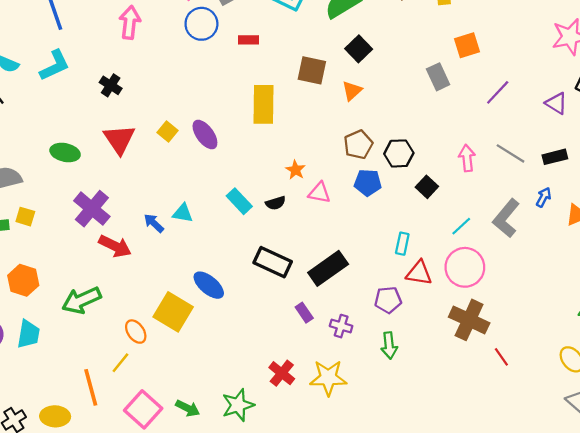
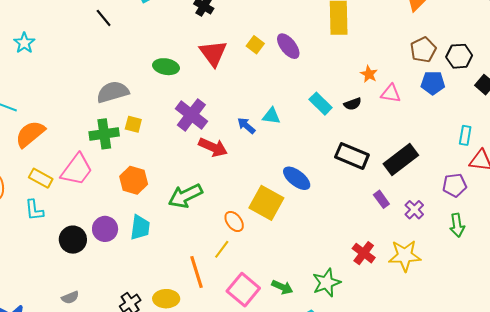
purple cross: (341, 326) -> (414, 210), turned 30

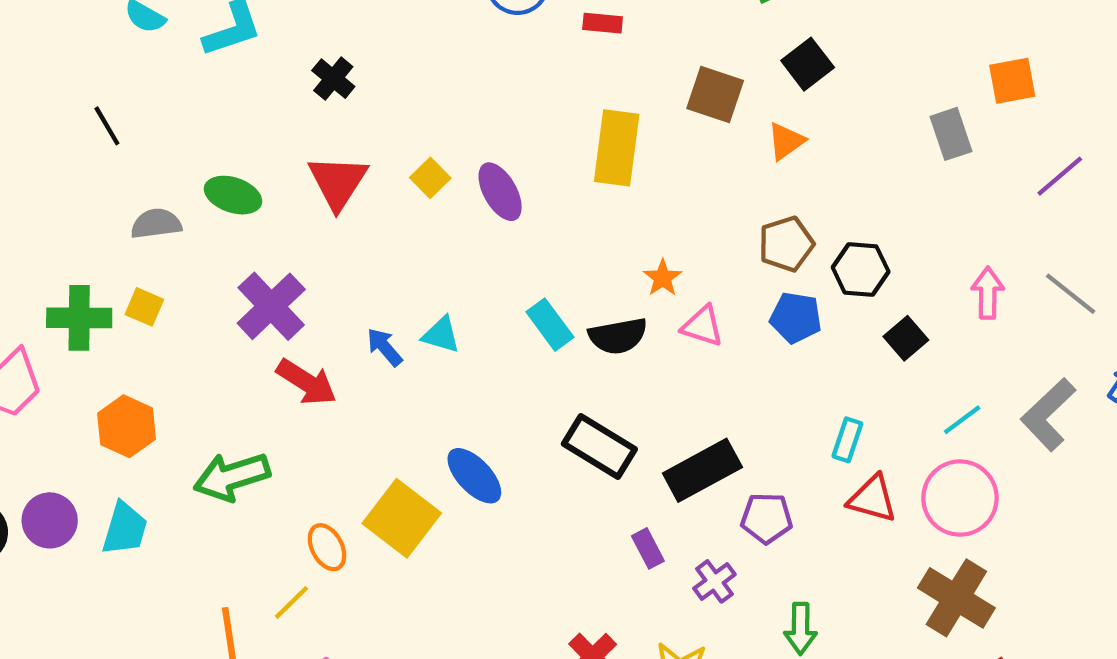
black line: (104, 18) -> (107, 126), moved
gray semicircle: (113, 92) -> (156, 224), moved, size x0.7
black semicircle: (353, 104) -> (618, 336), size x1.5
purple pentagon: (455, 185) -> (767, 518), moved

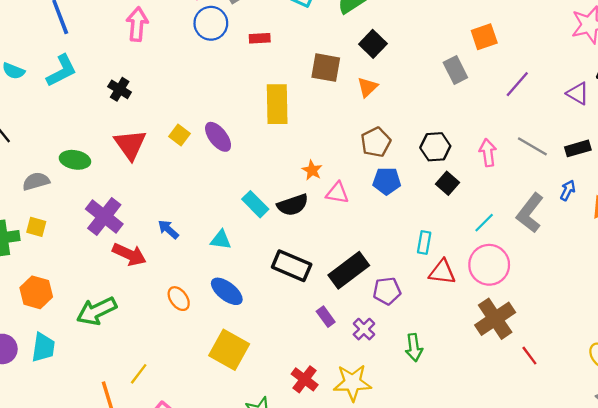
black hexagon: (861, 269) -> (435, 147), moved
cyan triangle: (441, 335) -> (221, 240), moved
yellow square: (402, 518) -> (229, 350), moved
orange ellipse: (327, 547) -> (179, 299), moved
brown cross: (956, 598) -> (495, 319), turned 33

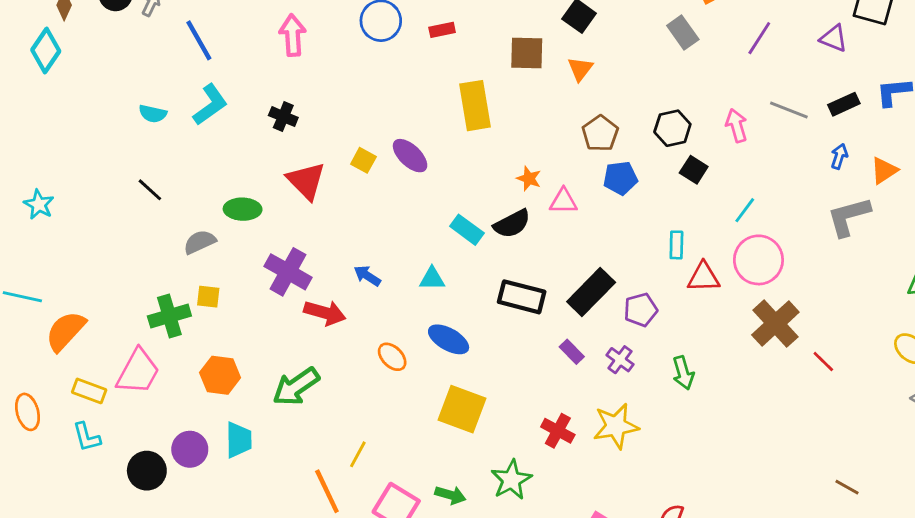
gray L-shape: (530, 213) -> (849, 217), moved, turned 45

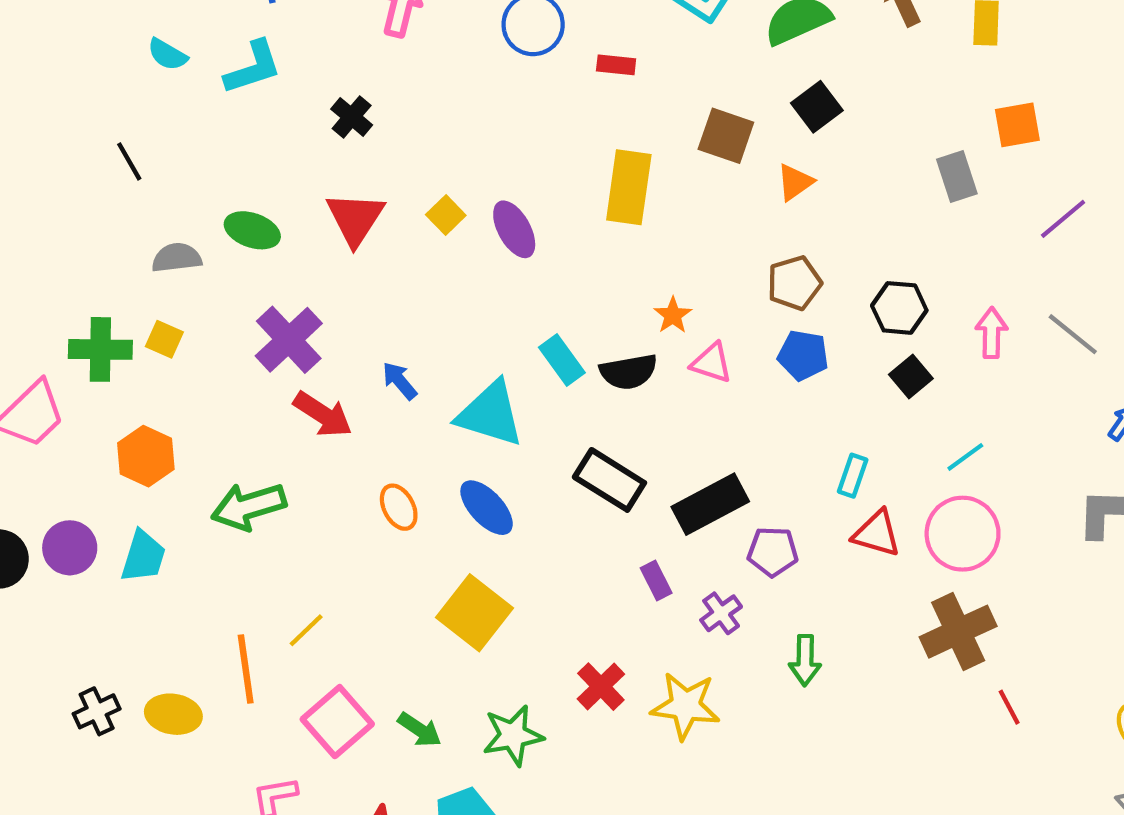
cyan triangle: (432, 279) -> (490, 414), size x1.8

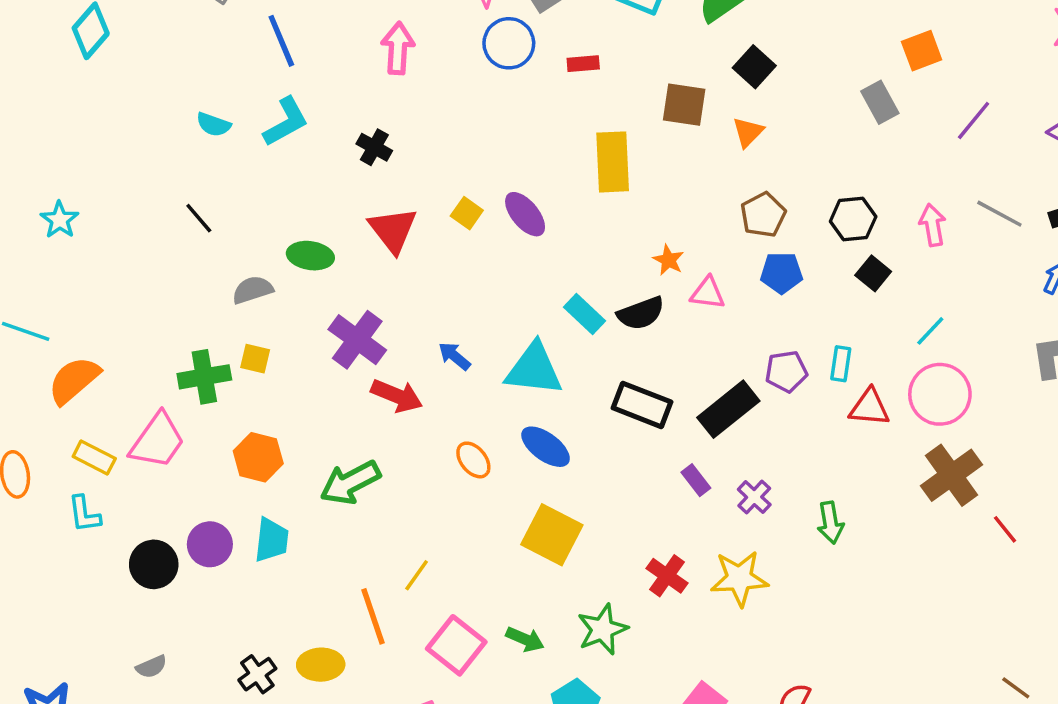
purple pentagon: (773, 552) -> (786, 371), moved

